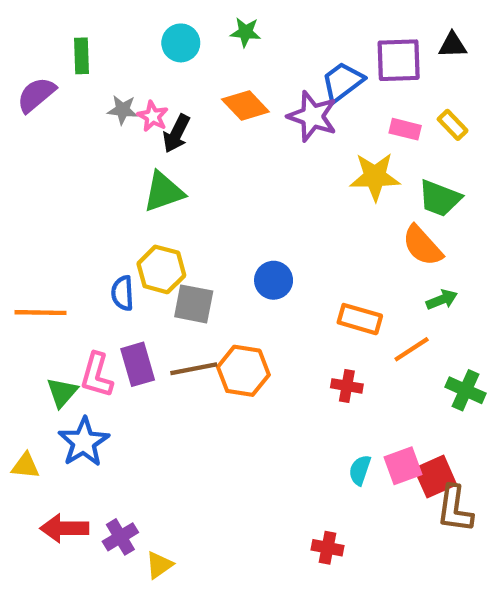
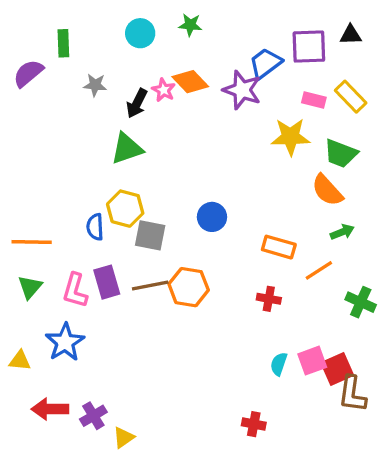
pink star: (153, 116) -> (164, 90), moved
yellow rectangle: (453, 125) -> (351, 97), size x1.4
green triangle: (62, 392) -> (30, 287), moved

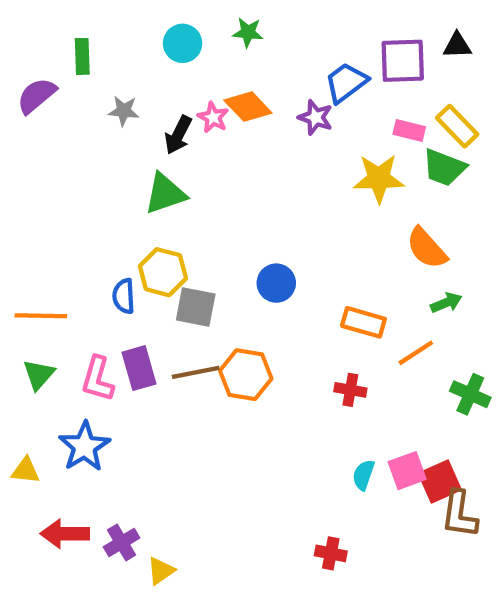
purple star: (242, 90) -> (316, 117), size x0.7
green trapezoid: (341, 153) -> (444, 168), moved

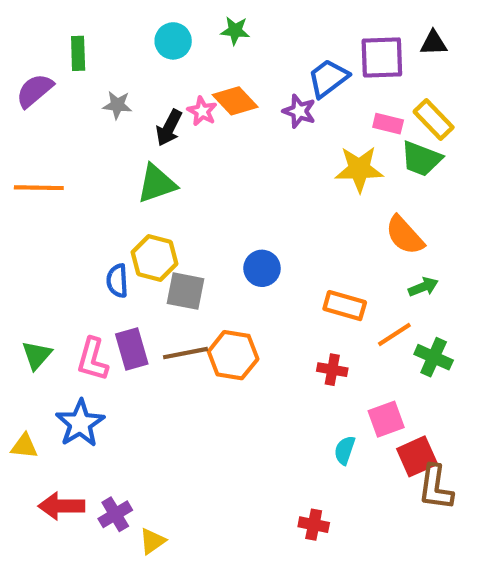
orange line: (41, 316) -> (39, 188), moved
green cross: (470, 394) -> (434, 357), moved
pink square: (407, 471) -> (386, 419), moved

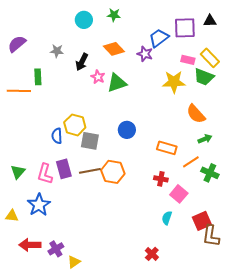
green rectangle: (78, 53) -> (38, 77), moved
pink star: (202, 111) -> (98, 77), moved
green triangle: (157, 184) -> (117, 83), moved
pink square: (386, 419) -> (179, 194), moved, turned -30
red cross: (314, 525) -> (152, 254), turned 32

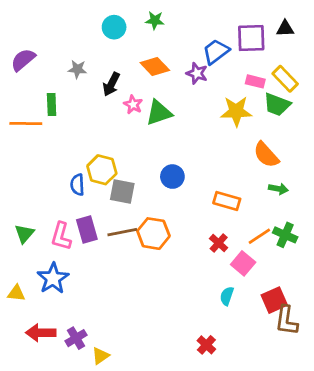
green arrow: (205, 139) -> (278, 189), turned 32
orange line: (191, 162) -> (259, 236), moved
red cross: (161, 179) -> (219, 243), turned 32

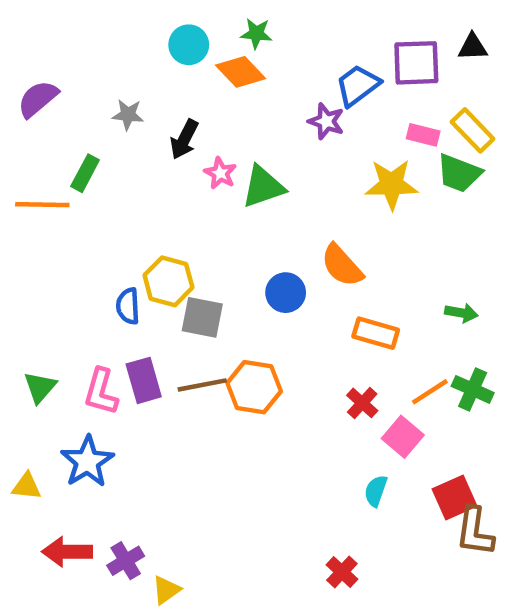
orange diamond: (155, 67) -> (241, 72), moved
green rectangle: (52, 105) -> (85, 173), turned 30
orange semicircle: (266, 155) -> (342, 266), moved

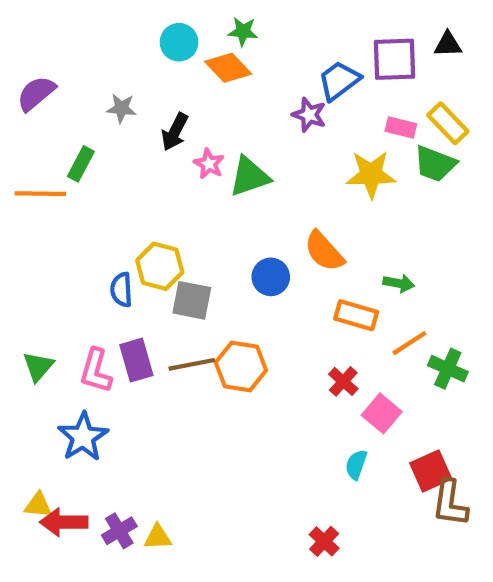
green arrow: (461, 313) -> (399, 283), moved
orange line: (430, 392) -> (409, 343), moved
yellow triangle: (27, 486) -> (38, 505), moved
yellow triangle: (166, 590) -> (158, 537), moved, turned 32

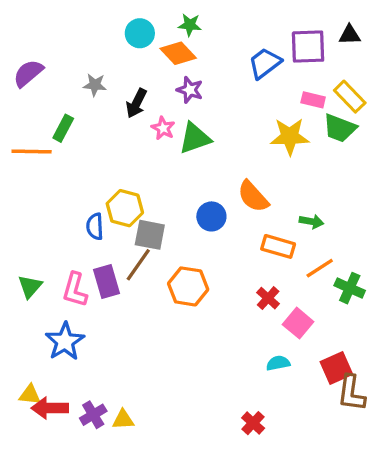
purple star: (309, 115) -> (190, 90), moved
brown line: (192, 364) -> (138, 265), moved, turned -44
cyan semicircle: (356, 465) -> (278, 363), turned 60

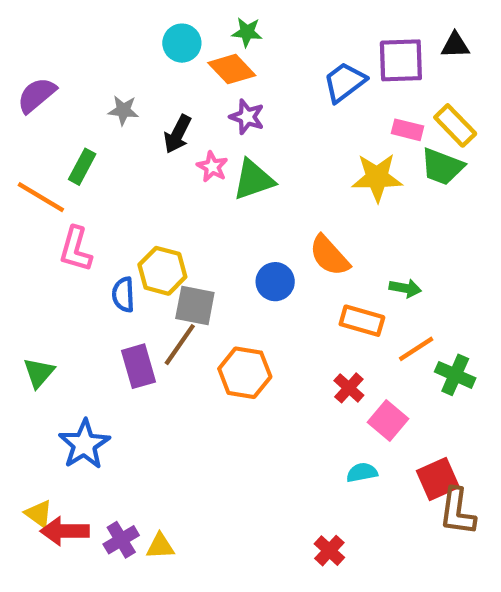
orange line: (32, 152) -> (41, 197), turned 30
pink L-shape: (75, 290) -> (76, 249), moved
yellow triangle: (30, 395) -> (39, 514), turned 30

